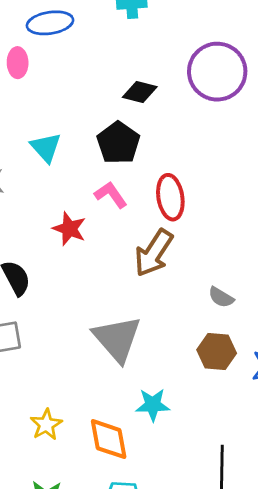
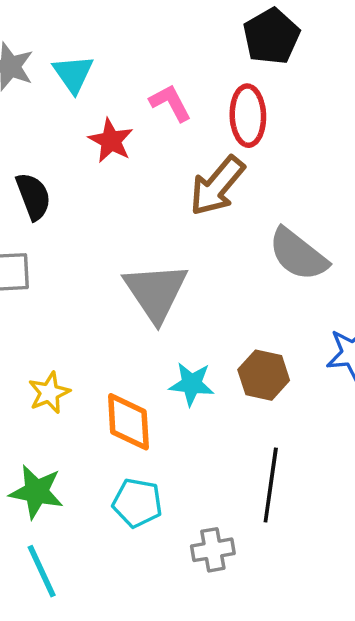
black pentagon: (118, 143) -> (271, 36), moved
cyan triangle: (46, 147) -> (73, 74), moved
gray semicircle: (221, 297) -> (298, 254), size x1.8
brown hexagon: (217, 352) -> (264, 375), moved

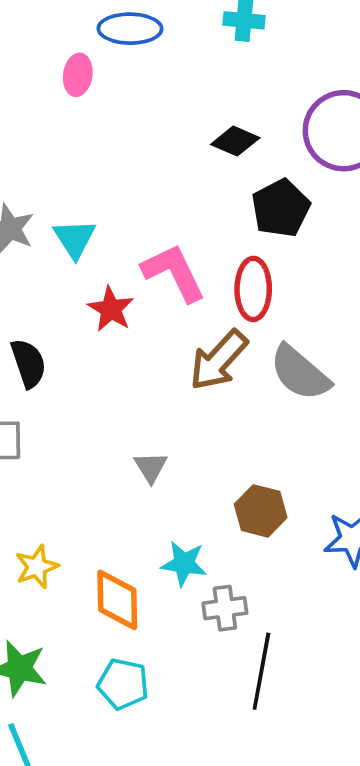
pink L-shape: (170, 103) -> (174, 273), size x1.5
gray semicircle: (298, 254) -> (300, 373), moved
gray triangle: (156, 292) -> (151, 467), size x0.5
brown hexagon: (264, 375) -> (261, 511), moved
gray cross: (213, 550) -> (225, 608), moved

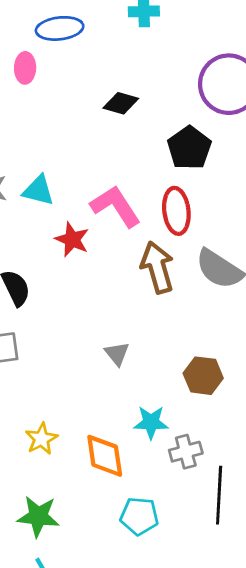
black diamond: (235, 141) -> (121, 103), moved
cyan triangle: (75, 239) -> (38, 190), turned -36
brown arrow: (219, 360) -> (157, 267), turned 129
cyan pentagon: (123, 684) -> (139, 516), moved

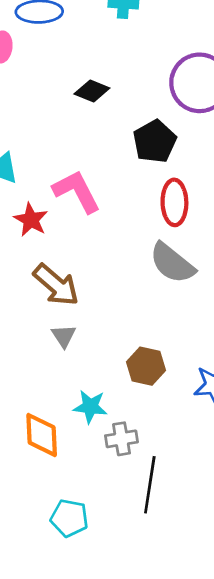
red ellipse: (176, 211) -> (174, 202), moved
brown arrow: (157, 267) -> (56, 285), moved, turned 141
cyan pentagon: (139, 516) -> (69, 518), moved

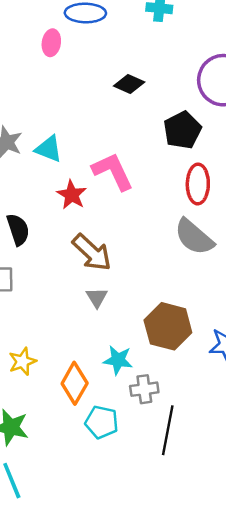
brown hexagon: (146, 366) -> (168, 326), size x1.4
orange diamond: (42, 435) -> (75, 383), turned 30
cyan pentagon: (69, 518) -> (102, 422), moved

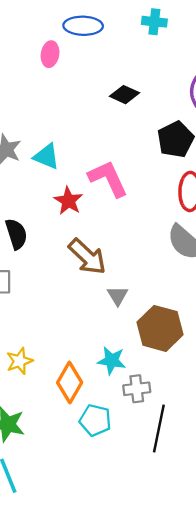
gray triangle: (97, 297) -> (118, 296), moved

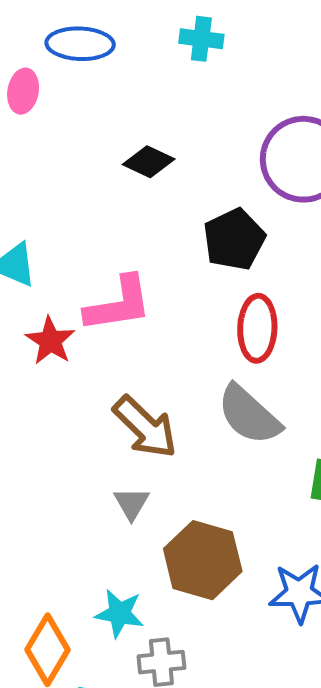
pink L-shape: (108, 179) -> (118, 304), turned 105
brown arrow: (87, 257) -> (145, 427), moved

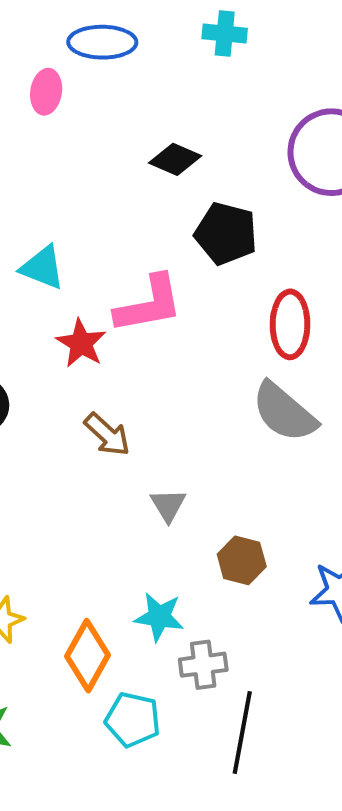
black pentagon: (234, 239) -> (226, 234), moved, turned -30
brown arrow: (145, 427) -> (107, 434), moved, size x0.7
brown hexagon: (203, 560) -> (242, 560), size x0.6

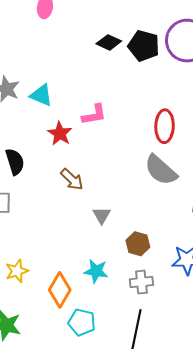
black pentagon: (226, 234) -> (144, 46), moved
pink L-shape: (149, 304) -> (94, 115), size x0.7
gray cross: (203, 665) -> (141, 282), moved

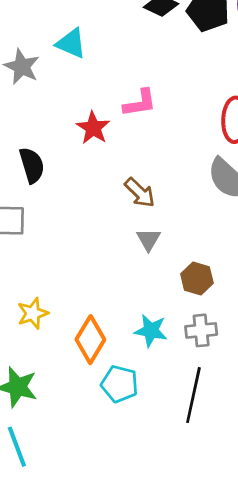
cyan triangle: (41, 95) -> (71, 43), moved
brown arrow: (72, 179) -> (140, 193), moved
cyan star: (96, 271) -> (151, 331), moved

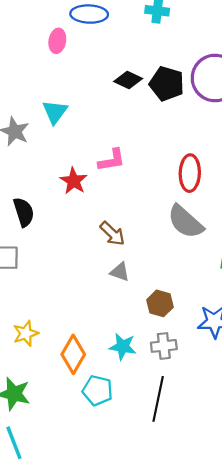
cyan triangle: (71, 43) -> (55, 112), turned 44
gray triangle: (148, 239) -> (120, 272), turned -40

